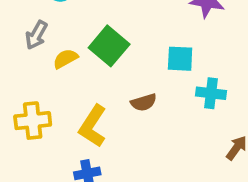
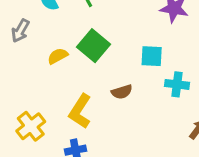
gray arrow: (36, 35) -> (20, 31), moved
yellow cross: (33, 121) -> (31, 126), moved, turned -32

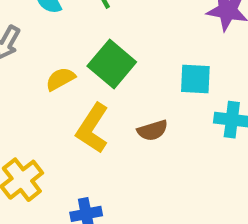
yellow L-shape: (80, 111) -> (93, 128), moved

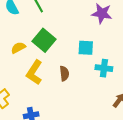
brown semicircle: (153, 130) -> (64, 73), turned -80

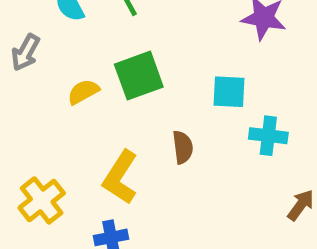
green square: (44, 40) -> (139, 76), turned 30
yellow L-shape: (34, 72) -> (120, 177), moved

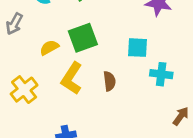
yellow L-shape: (120, 177) -> (72, 78), moved
yellow cross: (42, 200) -> (24, 90), moved

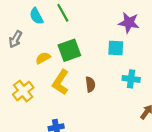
cyan square: (137, 48) -> (116, 48), moved

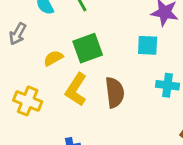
brown semicircle: (90, 84) -> (115, 92), size x1.5
yellow cross: (23, 91) -> (28, 101), turned -30

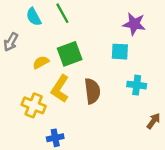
yellow cross: (28, 101) -> (34, 105), moved

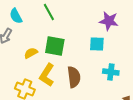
cyan semicircle: (34, 17) -> (16, 16), moved
green square: (70, 54) -> (55, 46), turned 30

